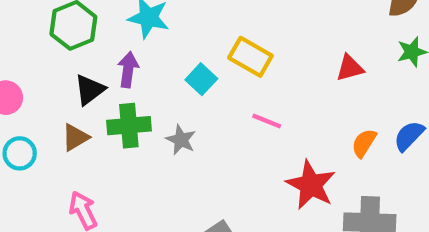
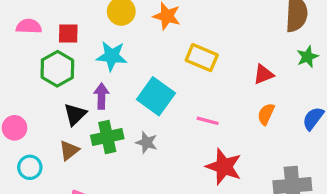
yellow rectangle: (250, 57) -> (202, 58), moved
cyan square: (201, 79) -> (156, 96), size x1.6
orange semicircle: (364, 143) -> (266, 114), moved
red star: (311, 185) -> (224, 167), moved

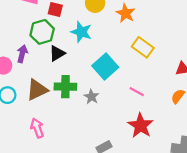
purple arrow: (101, 96) -> (22, 54), moved
black triangle: (75, 114) -> (57, 53), moved
brown triangle: (69, 150) -> (37, 90), size x1.5

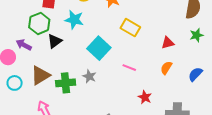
purple arrow: (22, 54) -> (24, 45), turned -70
green cross: (65, 87) -> (66, 83), moved
red star: (141, 126) -> (145, 97), moved, size x0.6

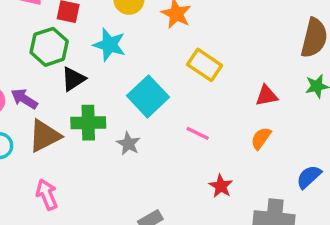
purple arrow: (24, 45) -> (24, 99), moved
blue semicircle: (195, 74) -> (309, 177), moved
green cross: (66, 83) -> (88, 123), moved

